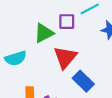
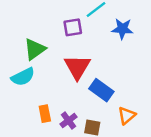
green triangle: (44, 33) -> (35, 49), moved

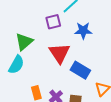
blue star: (122, 29) -> (83, 31), moved
cyan semicircle: (23, 77) -> (16, 65), turned -30

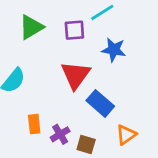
green triangle: (24, 42) -> (31, 27), moved

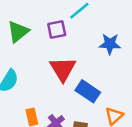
blue star: (114, 50) -> (110, 44), moved

